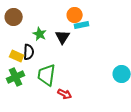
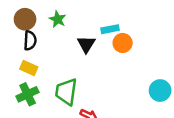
orange circle: (75, 15) -> (123, 43), moved
green star: (40, 34) -> (58, 19), moved
black semicircle: (29, 52) -> (30, 40), moved

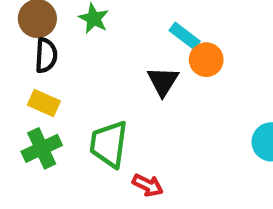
cyan rectangle: (110, 29) -> (185, 36), turned 48
black triangle: (86, 44) -> (163, 81), moved

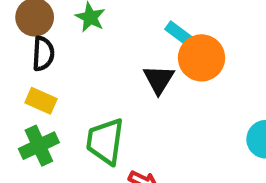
orange circle: (206, 60) -> (202, 58), size x1.4

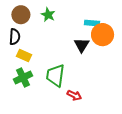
cyan rectangle: (180, 34) -> (92, 23), turned -32
black semicircle: (43, 54) -> (15, 37), moved

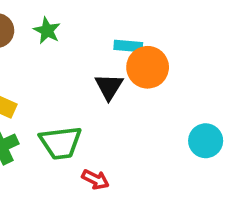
green trapezoid: (55, 75) -> (61, 143), turned -105

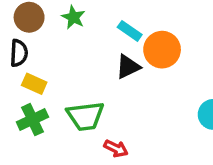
cyan rectangle: (128, 46) -> (130, 31), moved, turned 30
black triangle: (109, 87) -> (128, 67), turned 32

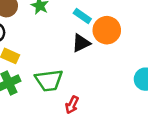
red arrow: (116, 149) -> (72, 105), turned 90

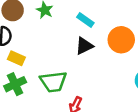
orange circle: (107, 30) -> (121, 40), moved

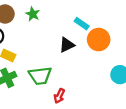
cyan rectangle: (85, 20) -> (82, 24), moved

